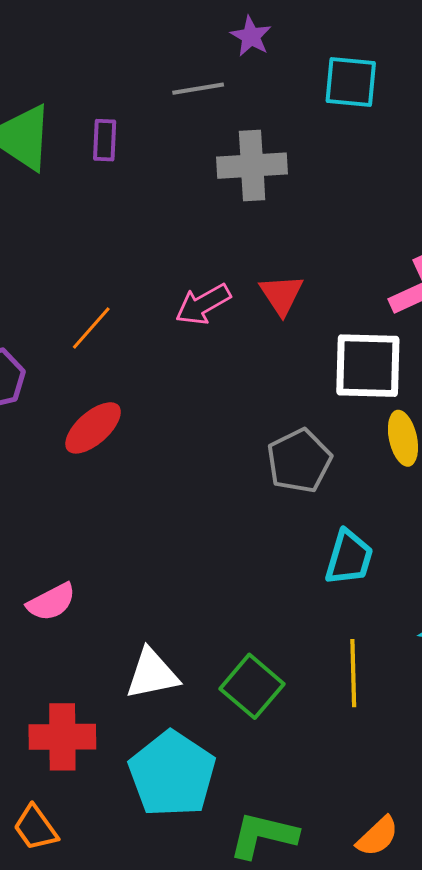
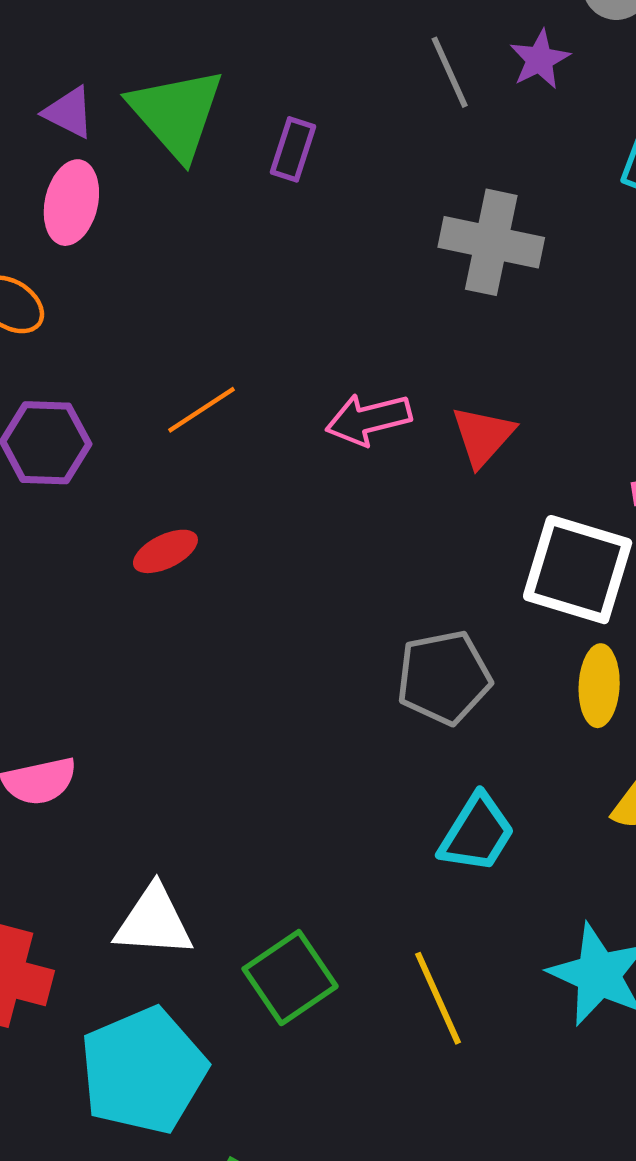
gray line: (198, 89) -> (450, 72), moved, turned 60
red ellipse: (93, 428) -> (165, 551), size x0.7
yellow line: (353, 673) -> (438, 998), turned -38

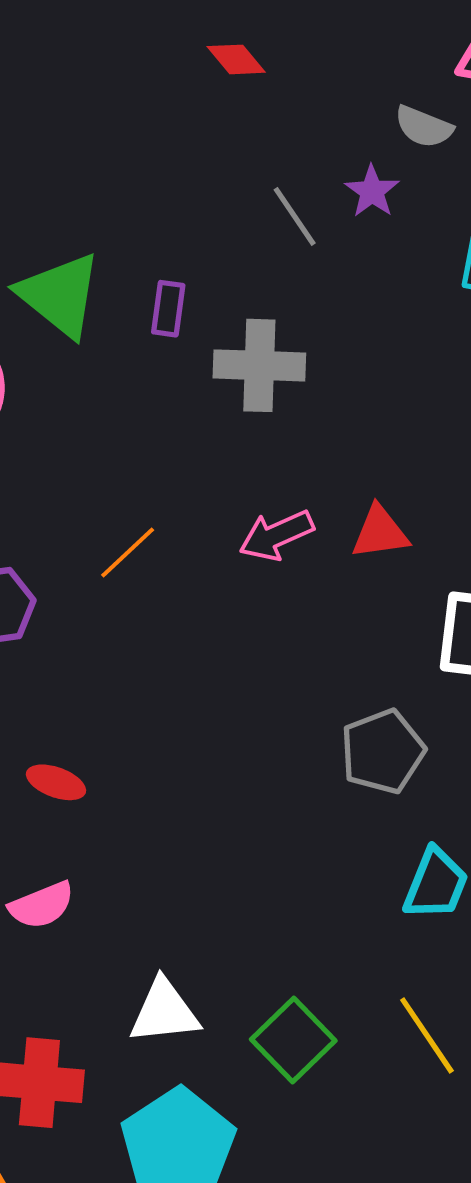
gray cross: (491, 242) -> (259, 365), moved
red triangle: (483, 436) -> (380, 532), turned 50
red ellipse: (165, 551) -> (56, 782), moved, turned 56

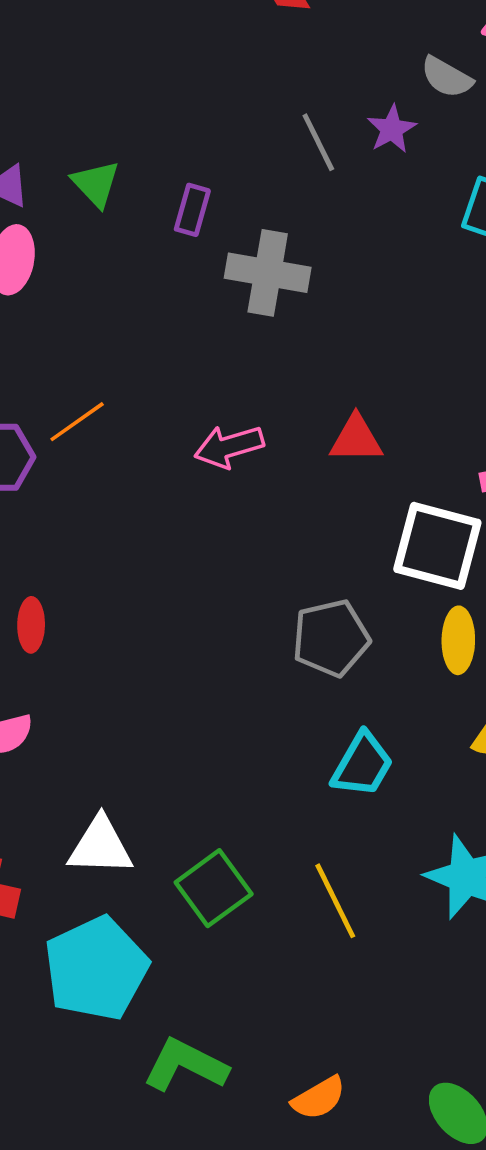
green triangle: (60, 295) -> (96, 184), size x0.6
pink arrow: (276, 535) -> (229, 446), moved
orange line: (128, 553) -> (77, 422), moved
red ellipse: (56, 782) -> (31, 625), turned 63

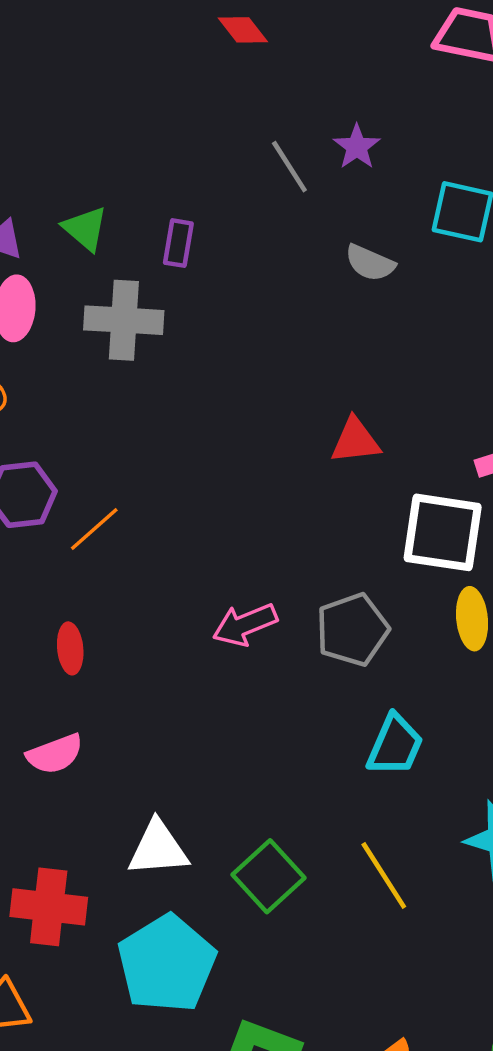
gray semicircle: (447, 77) -> (370, 263), moved
gray cross: (268, 273) -> (124, 320), moved
orange line: (77, 422) -> (94, 529), moved
pink arrow: (229, 446) -> (245, 625), moved

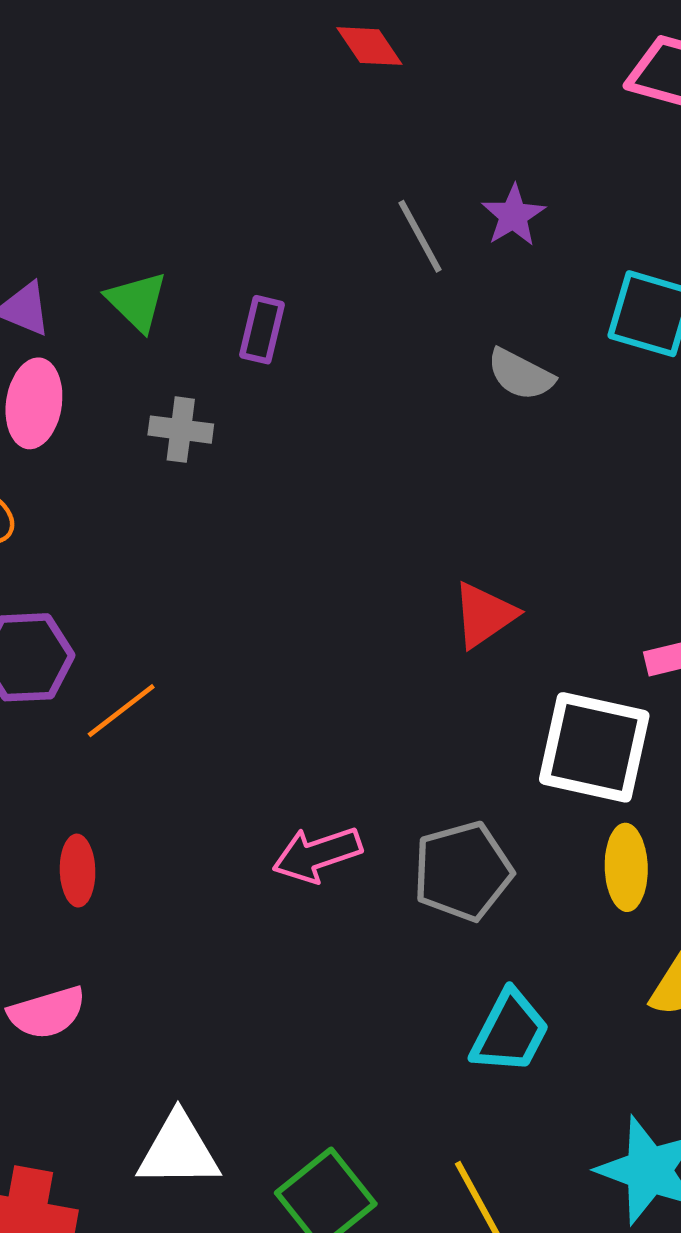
gray cross: (124, 320) -> (181, 430), size x0.6
red triangle: (355, 441) -> (484, 615), turned -32

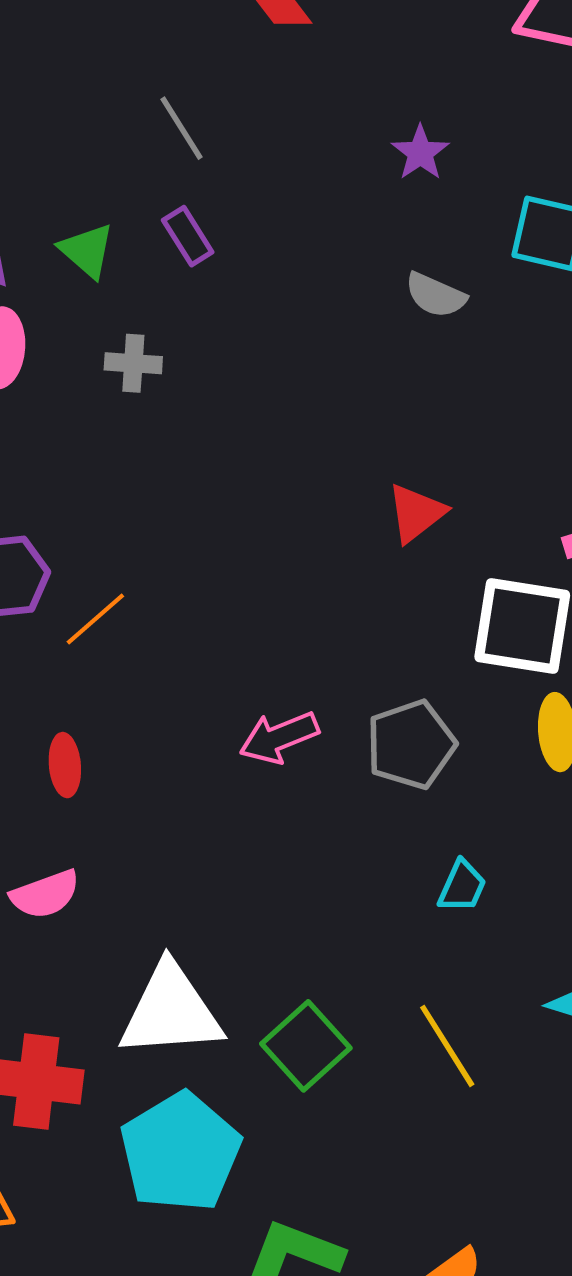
gray line: (420, 236) -> (182, 128), moved
purple rectangle: (262, 330) -> (188, 236), moved, turned -42
cyan trapezoid: (510, 1032) -> (462, 886), size x0.7
white triangle: (178, 1151) -> (171, 1011), size x1.4

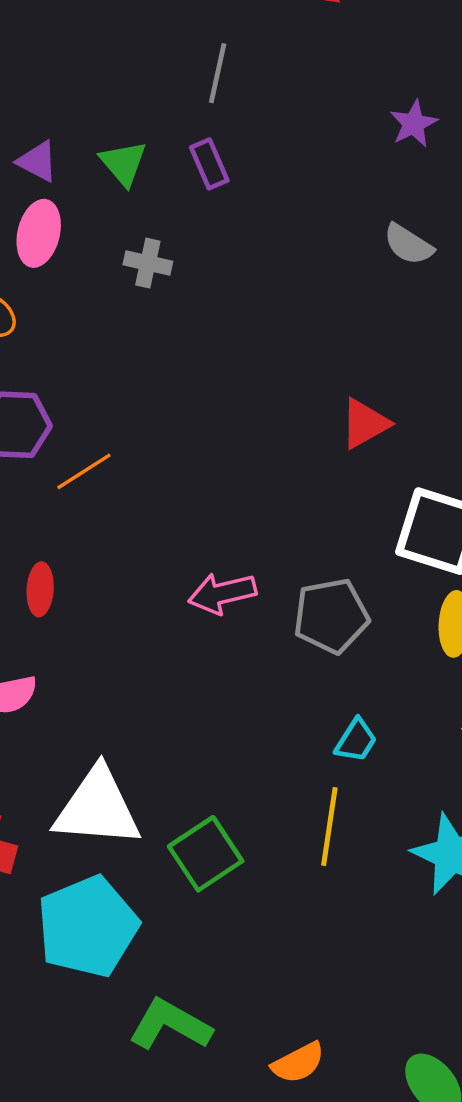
gray line: (182, 128) -> (218, 73), turned 36
yellow line: (447, 1046) -> (329, 826), moved, turned 32

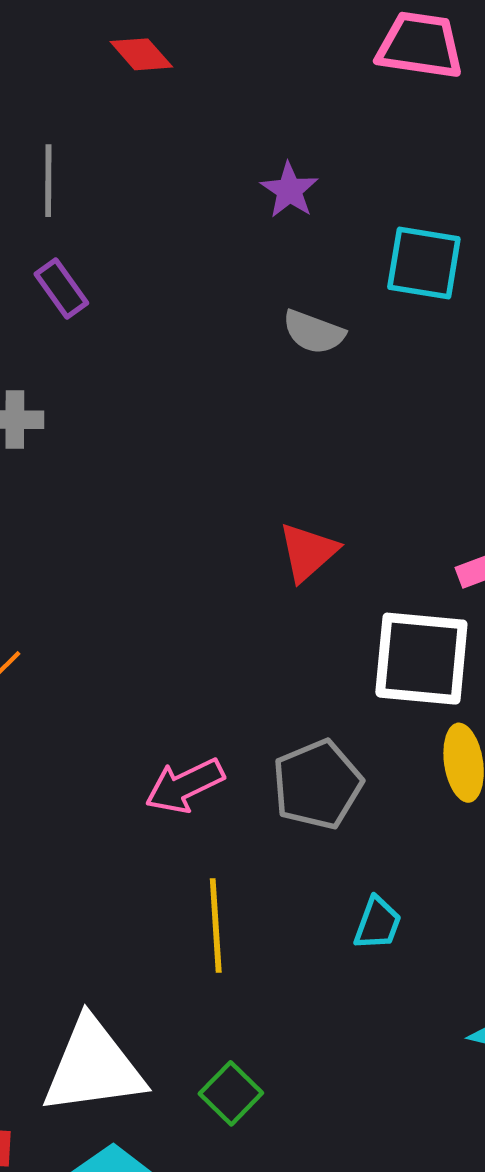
yellow line: (329, 826) -> (216, 926), moved
green square: (206, 854) -> (231, 1093), size x0.7

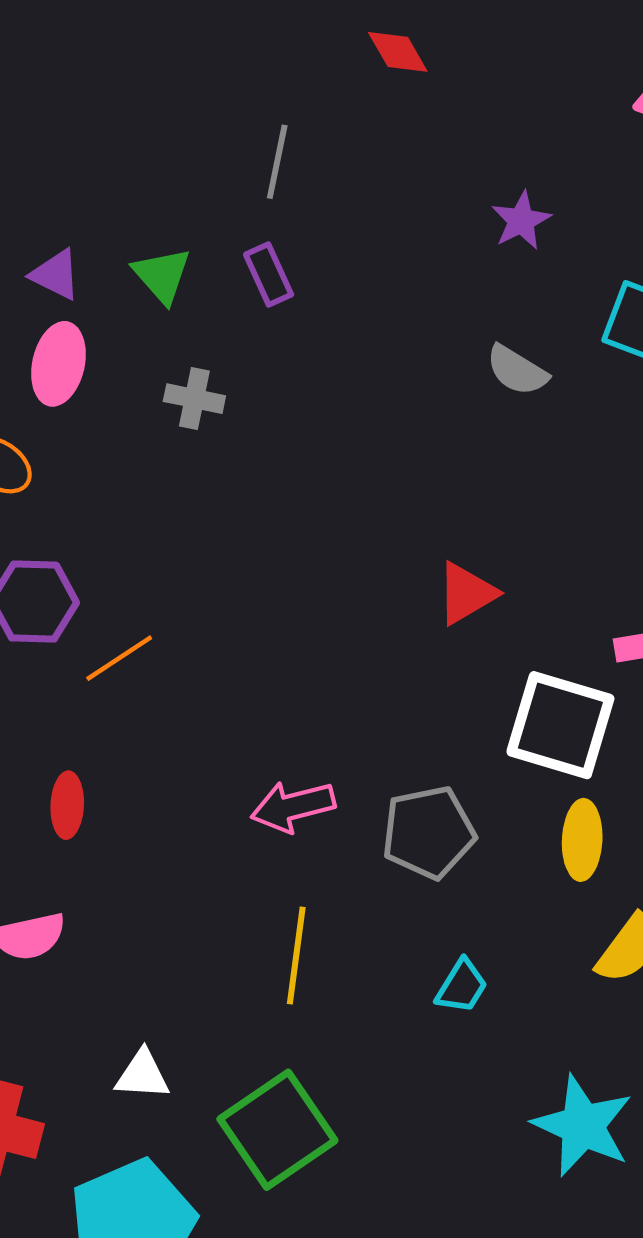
white triangle: (93, 1067) -> (142, 1075), size x0.5
green square: (231, 1093) -> (277, 1130), size x1.8

